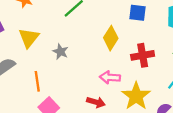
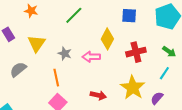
pink arrow: (110, 77) -> (91, 57), moved
orange line: (37, 81) -> (56, 78), moved

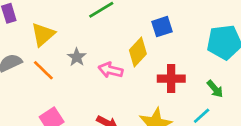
blue square: (129, 16) -> (162, 27), moved, turned -35
orange line: (56, 78) -> (43, 70), moved, turned -48

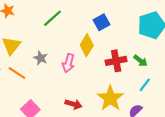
pink arrow: (111, 70) -> (68, 63), turned -78
green arrow: (215, 89) -> (140, 61), moved

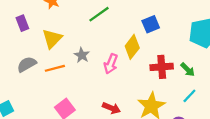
orange line: (17, 73) -> (55, 68), turned -54

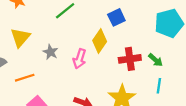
orange line: (55, 68) -> (25, 78), moved
cyan line: (189, 96) -> (159, 86), turned -32

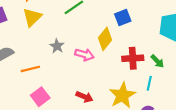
yellow triangle: (20, 37) -> (32, 17), moved
pink arrow: (80, 59) -> (84, 55), turned -96
cyan line: (159, 86) -> (149, 83), moved

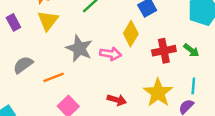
gray star: (57, 46) -> (79, 48), size x1.6
cyan line: (149, 83) -> (193, 86), moved

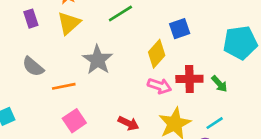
pink arrow: (111, 54) -> (159, 86), moved
gray semicircle: (23, 65) -> (33, 67), turned -114
cyan line: (193, 86) -> (215, 123), turned 42

